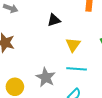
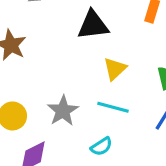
black triangle: (54, 20) -> (93, 25), size x1.5

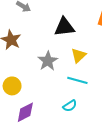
gray star: (63, 111) -> (48, 61), moved

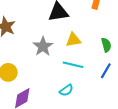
yellow triangle: (79, 55) -> (73, 40), turned 35

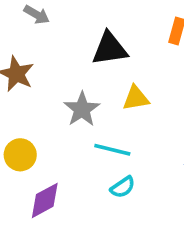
cyan line: (73, 65) -> (112, 150), moved

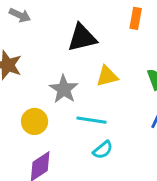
yellow circle: (20, 155) -> (34, 121), moved

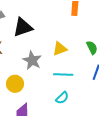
black triangle: (82, 38) -> (23, 27), moved
cyan line: (92, 120) -> (63, 74), moved

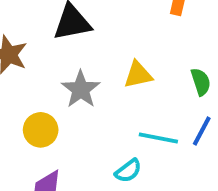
cyan line: (63, 74) -> (158, 138), moved

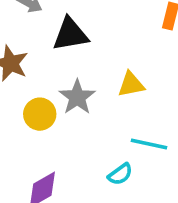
yellow circle: (41, 130) -> (40, 114), moved

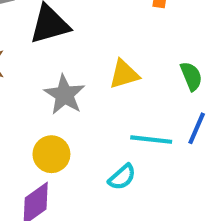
yellow circle: (40, 114) -> (51, 154), moved

